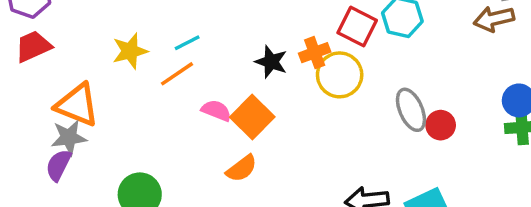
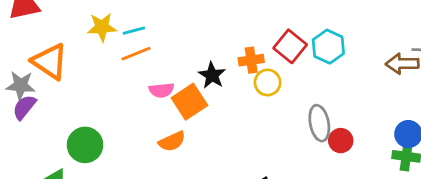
cyan line: (187, 43) -> (134, 31), moved
black star: (271, 62) -> (212, 75), moved
yellow circle: (340, 75) -> (268, 82), size x0.7
pink semicircle: (216, 111) -> (162, 90), turned 140
gray star: (69, 137) -> (21, 85), moved

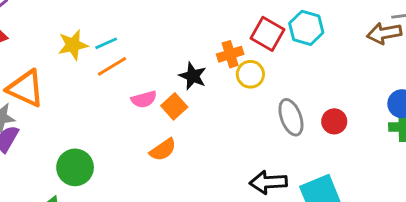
orange square: (189, 102) -> (174, 106), size x0.7
gray ellipse: (319, 123) -> (291, 117), moved

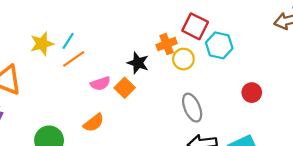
cyan hexagon: (306, 28) -> (219, 45), moved
cyan line: (106, 43) -> (68, 41), turned -30
gray ellipse: (291, 117) -> (192, 108), moved
orange semicircle: (163, 150) -> (94, 123), moved

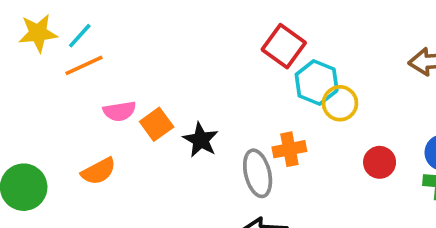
orange cross: (167, 44) -> (289, 149), moved
yellow circle: (183, 59) -> (340, 103), moved
black star: (138, 63) -> (201, 140), moved
red circle: (252, 93) -> (380, 162), moved

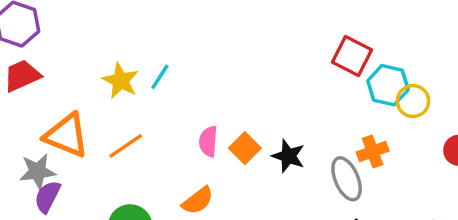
yellow star: (38, 33) -> (121, 81), turned -30
orange line: (84, 65) -> (126, 146), moved
pink semicircle: (119, 111) -> (208, 141), turned 112

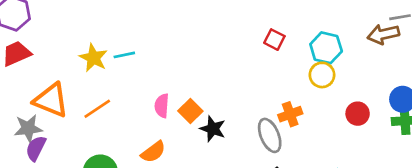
red square: (352, 56) -> (274, 40), size x0.7
cyan line: (160, 77) -> (124, 55), turned 45
cyan hexagon: (388, 85) -> (326, 48), moved
black star: (288, 156) -> (213, 129), moved

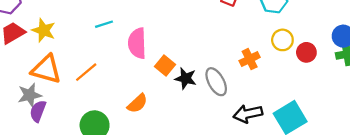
yellow star: (93, 58) -> (44, 30), moved
yellow circle: (322, 75) -> (282, 40), moved
pink semicircle: (162, 106) -> (137, 43), moved, size x1.5
gray ellipse: (270, 135) -> (216, 82), moved

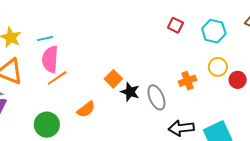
cyan line: (104, 24) -> (45, 39), moved
pink semicircle: (137, 43) -> (50, 59), moved
orange line: (86, 72) -> (57, 78), moved

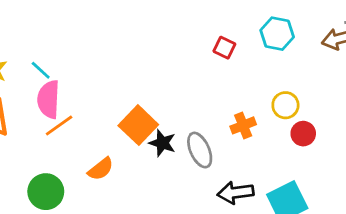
cyan hexagon: (214, 31) -> (277, 34), moved
cyan line: (45, 39) -> (41, 70), turned 56
orange square: (113, 79) -> (138, 125), size x1.5
red circle: (238, 80) -> (303, 134), moved

